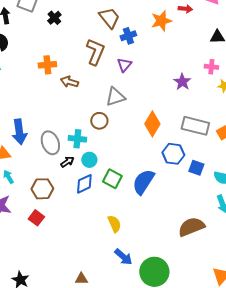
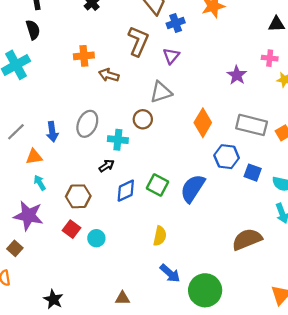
blue arrow: (19, 132) -> (52, 132), size x0.7
gray ellipse: (50, 143) -> (87, 124), moved, turned 45
cyan circle: (89, 160) -> (96, 238), moved
yellow semicircle: (114, 224) -> (160, 236), turned 36

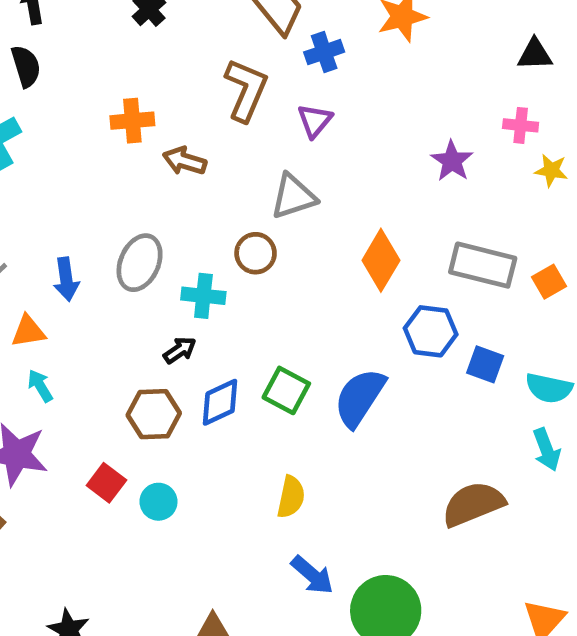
brown hexagon: (78, 196) -> (154, 414), moved

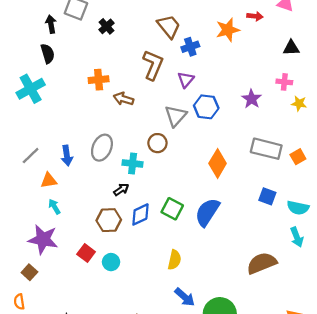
gray triangle: (293, 196) -> (176, 116), turned -30
orange diamond: (381, 260) -> (218, 163), moved
blue hexagon: (431, 331) -> (206, 107), moved

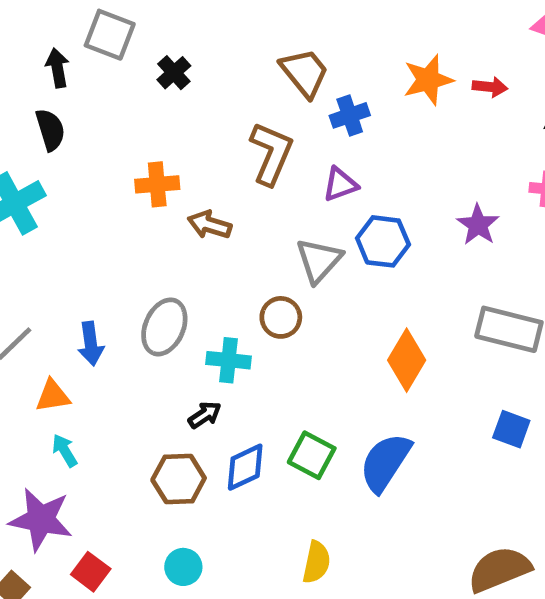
red arrow: (255, 16) -> (490, 87), moved
purple triangle: (186, 80) -> (340, 184), turned 30
red square: (86, 253) -> (91, 572), moved

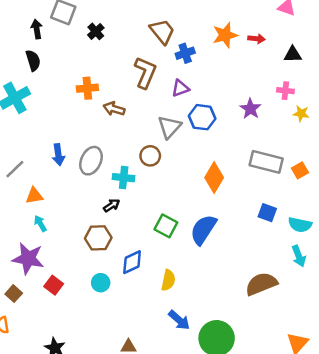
blue arrow: (91, 344) -> (58, 155), moved
blue diamond: (245, 467) -> (132, 262), moved

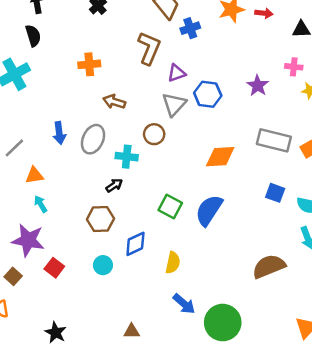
purple triangle: (180, 88) -> (177, 73), moved
brown arrow: (114, 109) -> (114, 102), moved
orange diamond: (214, 178) -> (220, 157), turned 56

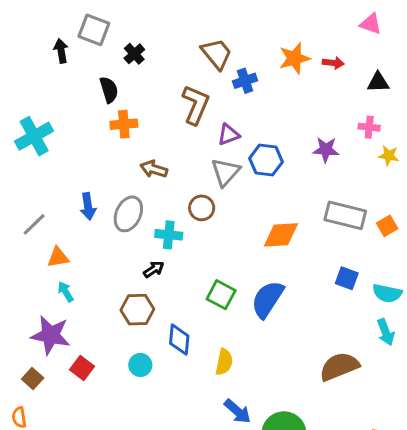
black semicircle: (33, 36) -> (109, 90), moved
purple star: (258, 86) -> (326, 150), turned -30
blue diamond: (135, 244) -> (179, 340), turned -60

